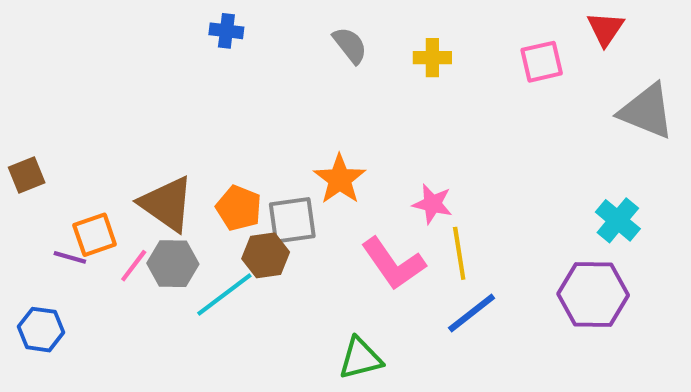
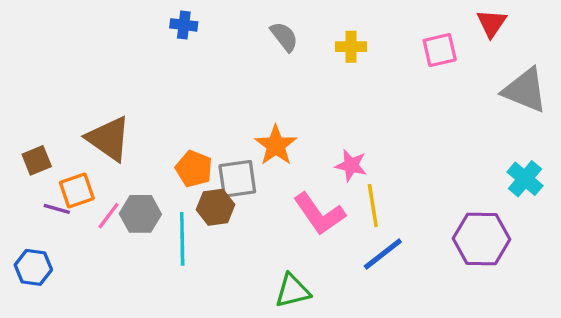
brown square: (27, 175) -> (37, 160), moved
brown triangle: (167, 204) -> (109, 139), moved
cyan cross: (618, 220) -> (525, 179), moved
cyan line: (224, 295) -> (182, 239), turned -54

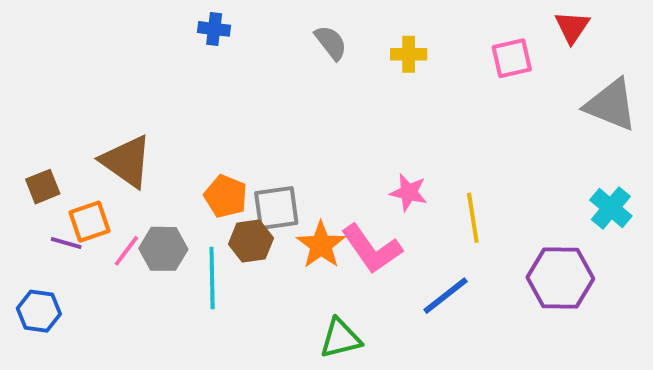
orange star: (276, 145) -> (321, 245), moved
yellow line: (373, 206) -> (473, 218), moved

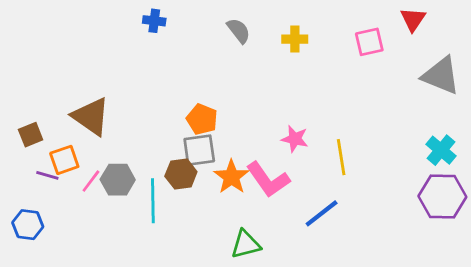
orange pentagon: (226, 196) -> (202, 119), moved
purple hexagon: (560, 278) -> (442, 196), moved

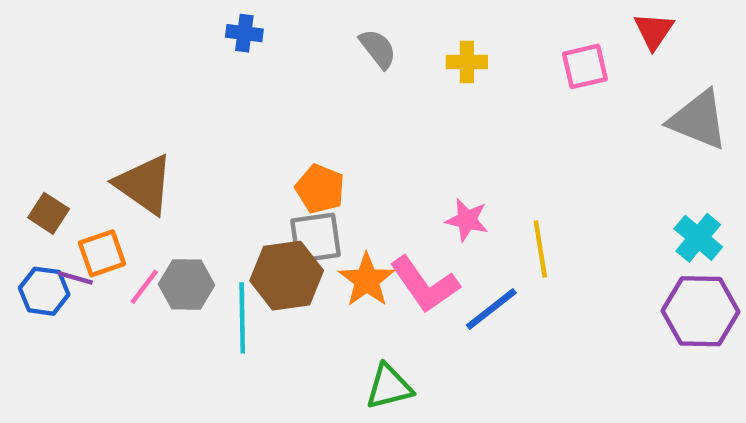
brown square: (31, 135) -> (49, 213), turned -35
brown hexagon: (181, 174) -> (287, 276), size x1.4
blue line: (322, 213) -> (491, 309), moved
blue hexagon: (28, 225) -> (44, 291), moved

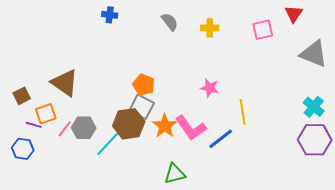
brown square: (49, 213) -> (22, 96), turned 30
pink star: (467, 220) -> (210, 88), moved
gray square: (316, 238) -> (142, 107), turned 35
blue hexagon: (44, 291) -> (23, 149), moved
cyan line: (242, 318) -> (109, 143), turned 44

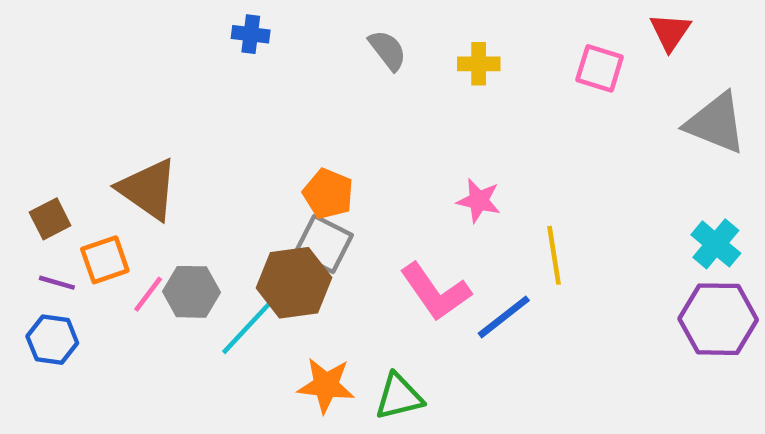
pink square: (263, 30) -> (600, 68), turned 30
purple line: (34, 125) -> (57, 283), moved
orange star: (165, 126) -> (326, 385), moved, turned -30

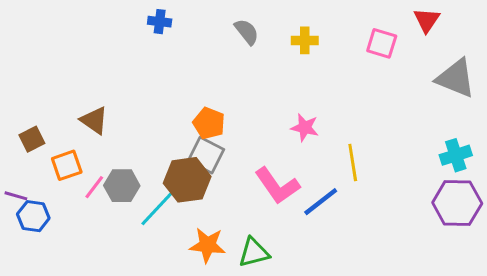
brown triangle: (148, 189) -> (94, 120), size x0.7
cyan cross: (716, 244) -> (456, 155), turned 32
purple line: (57, 283) -> (16, 196), moved

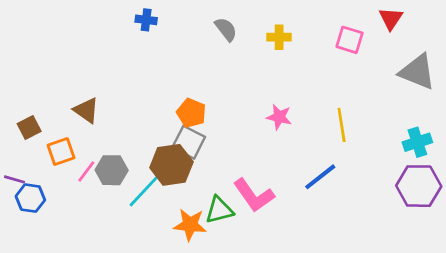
yellow line: (353, 162) -> (342, 125), moved
pink L-shape: (277, 186) -> (254, 195), moved
blue line: (321, 202) -> (320, 177), moved
green triangle: (254, 252) -> (219, 210), moved

